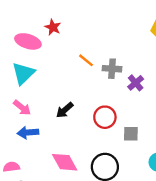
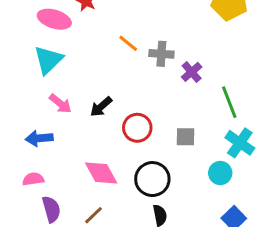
pink arrow: (22, 108) -> (60, 104), moved
red circle: (105, 117) -> (137, 128), moved
blue arrow: (28, 133) -> (39, 138), moved

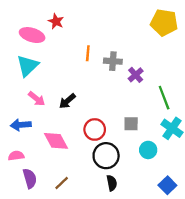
orange line: (128, 43) -> (88, 53), turned 56
red circle: (137, 128) -> (95, 129), moved
pink diamond: (101, 173) -> (56, 141), moved
cyan circle: (220, 173) -> (148, 150), moved

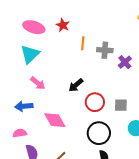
red star: (56, 21) -> (63, 25), moved
black arrow: (67, 101) -> (76, 85), moved
red circle: (95, 129) -> (95, 102), moved

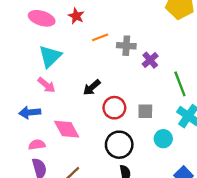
orange line: (83, 43) -> (100, 37), turned 64
cyan triangle: (30, 54) -> (50, 56), moved
pink semicircle: (20, 133) -> (37, 145), moved

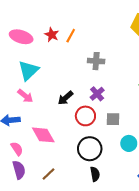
orange line: (100, 37) -> (71, 36), moved, turned -40
purple cross: (150, 60) -> (97, 94), moved
pink semicircle: (37, 145) -> (17, 149), turned 64

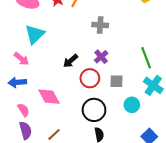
pink arrow: (25, 96) -> (21, 59), moved

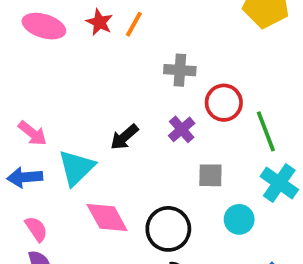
cyan triangle: (35, 34) -> (76, 168), moved
red circle: (90, 78) -> (224, 103), moved
pink diamond: (49, 97) -> (107, 217), moved

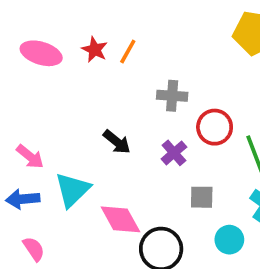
black arrow: (124, 137) -> (117, 142), moved, turned -100
pink diamond: (107, 217) -> (120, 219), moved

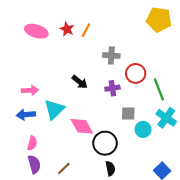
purple cross: (174, 153) -> (112, 88), turned 32
pink arrow: (30, 157) -> (30, 90), turned -42
cyan circle: (229, 240) -> (143, 129), moved
pink semicircle: (34, 249) -> (32, 143), turned 48

